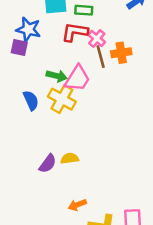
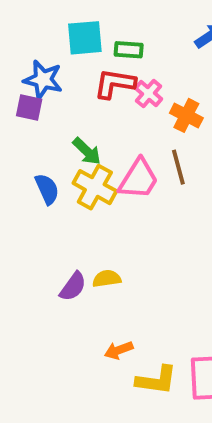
orange cross: (121, 53) -> (186, 115), turned 36
brown line: (101, 57) -> (178, 167), moved
green arrow: (57, 76) -> (87, 151), turned 30
pink trapezoid: (77, 78) -> (139, 179), moved

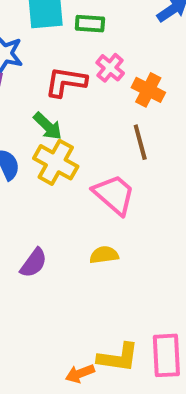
red L-shape: (115, 84) -> (66, 82), moved
pink trapezoid: (139, 179) -> (114, 195), moved, turned -81
yellow semicircle: (107, 279) -> (104, 255), moved
orange arrow: (119, 350) -> (80, 374), moved

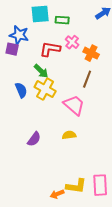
brown line: (140, 142) -> (87, 79), turned 36

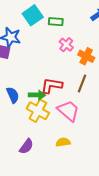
cyan square: (40, 14) -> (33, 15), turned -30
red L-shape: (50, 49) -> (52, 86), moved
green arrow: (41, 71) -> (37, 95), moved, turned -42
yellow cross: (45, 89) -> (38, 111), moved

